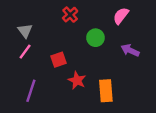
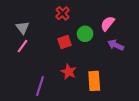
pink semicircle: (121, 16) -> (108, 24), moved
red square: (59, 60) -> (65, 42), moved
purple line: (31, 91) -> (40, 86), moved

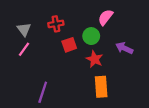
red cross: (62, 13) -> (56, 24), moved, turned 32
pink semicircle: (108, 24) -> (106, 17), moved
red star: (69, 72) -> (95, 59), moved

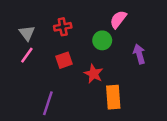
red square: (69, 45) -> (64, 60), moved
purple arrow: (124, 48) -> (139, 54), turned 49
red star: (95, 59) -> (94, 74), moved

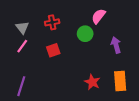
red star: (94, 74) -> (92, 82), moved
orange rectangle: (113, 97) -> (120, 81), moved
purple line: (48, 103) -> (21, 86), moved

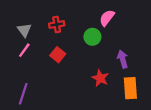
purple arrow: (116, 45) -> (123, 59), moved
red square: (53, 50) -> (58, 55), turned -32
red star: (92, 82) -> (100, 78), moved

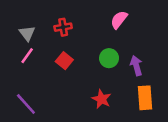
green circle: (92, 37) -> (109, 58), moved
red star: (100, 78) -> (102, 99), moved
purple line: (23, 94) -> (26, 104), turned -60

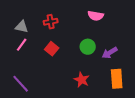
pink semicircle: (119, 20) -> (96, 16), turned -119
gray triangle: (27, 33) -> (22, 27), turned -40
purple arrow: (136, 66) -> (110, 53), turned -105

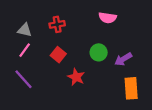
red star: (82, 80) -> (76, 77), moved
purple line: (21, 84) -> (24, 79), moved

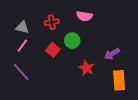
pink semicircle: (108, 18) -> (84, 16), moved
green circle: (99, 52) -> (72, 41), moved
red star: (76, 77) -> (86, 68), moved

